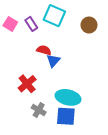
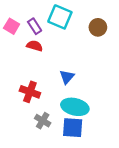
red semicircle: (44, 50) -> (35, 46), moved
blue triangle: (53, 61) -> (67, 77), moved
red cross: (27, 84) -> (30, 92), turned -30

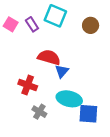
red semicircle: (35, 46) -> (49, 57), moved, size x1.5
blue square: (73, 128) -> (88, 114), moved

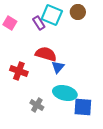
purple rectangle: (32, 24) -> (39, 23), moved
brown circle: (91, 25) -> (78, 12), moved
red cross: (28, 85) -> (19, 71), moved

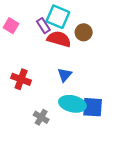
brown circle: (78, 12) -> (84, 32), moved
red semicircle: (46, 54) -> (59, 39), moved
blue square: (83, 107) -> (93, 107), moved

